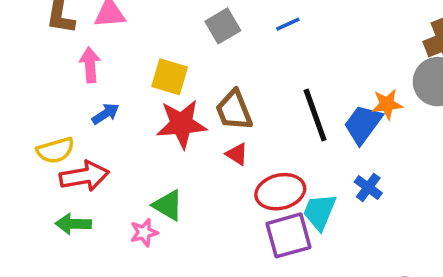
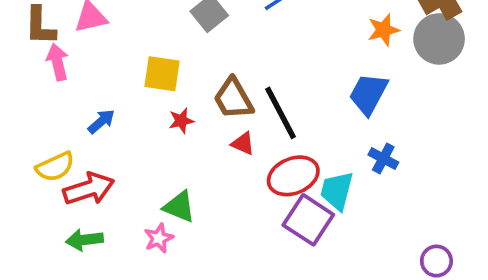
pink arrow: (90, 65) -> (57, 62), moved
orange star: (387, 104) -> (383, 30), moved
black line: (315, 115) -> (280, 113), moved
red star: (182, 124) -> (181, 121), size x0.5
purple square: (289, 235) -> (308, 220), turned -33

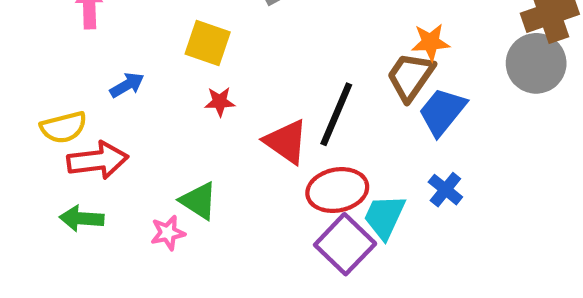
orange star: (383, 30) -> (430, 42), moved
brown trapezoid: (233, 99) -> (410, 77), moved, turned 54
black line: (280, 113) -> (336, 114), turned 40
red triangle: (243, 144) -> (286, 142), size x1.6

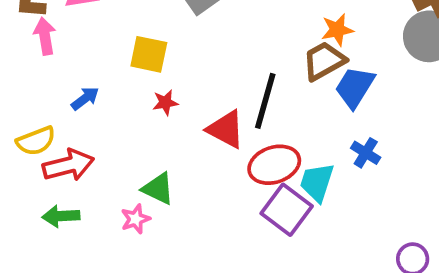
brown trapezoid: (410, 77) -> (324, 61), turned 33

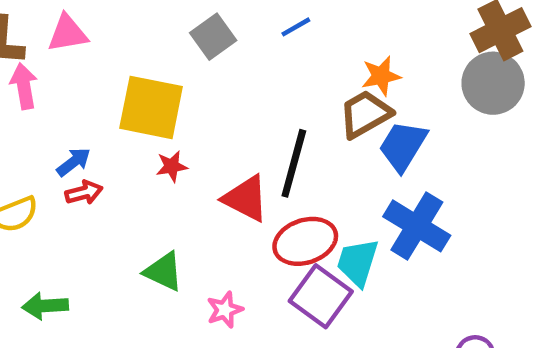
yellow square: (149, 54) -> (151, 107), size x1.4
blue cross: (366, 153) -> (417, 226), size x1.8
red arrow: (68, 165) -> (84, 192), moved, size x0.6
pink star: (135, 219) -> (225, 310), moved

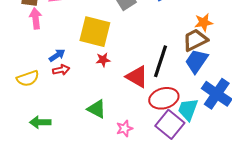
blue trapezoid: (403, 146) -> (197, 61), moved

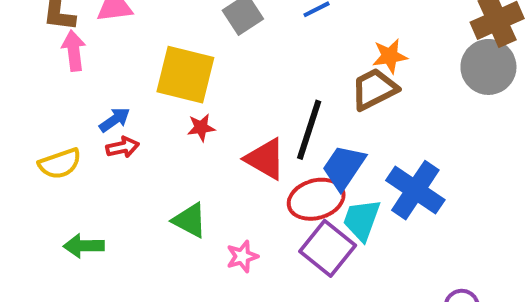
blue trapezoid: (197, 61) -> (344, 167), moved

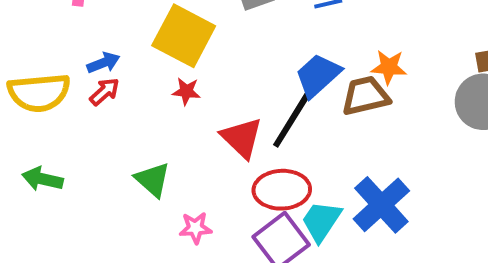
red arrow: (123, 147) -> (105, 92), turned -44
yellow semicircle: (60, 164) -> (39, 93), size x1.4
blue trapezoid: (344, 167) -> (318, 75), moved

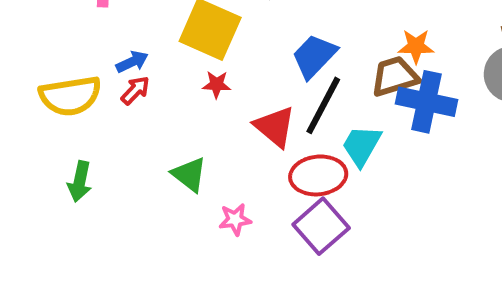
blue trapezoid: (318, 75) -> (314, 56), moved
green arrow: (42, 179) -> (80, 181), turned -87
blue cross: (381, 205) -> (426, 102), moved, turned -32
cyan trapezoid: (321, 221) -> (362, 146), moved

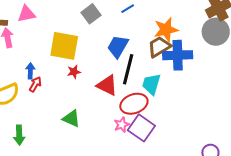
orange star: (416, 46) -> (166, 30), size x1.4
blue arrow: (132, 62) -> (30, 71), turned -49
pink star: (235, 219) -> (122, 125), moved

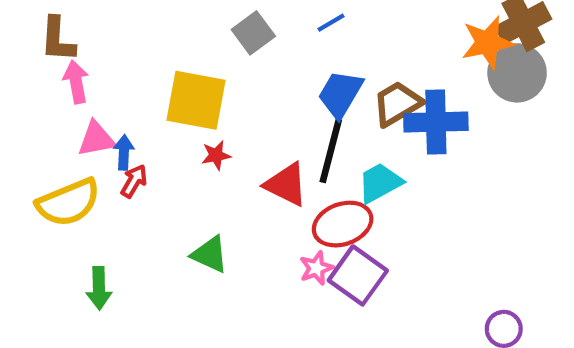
pink triangle: (26, 14) -> (96, 139), moved
orange star: (166, 30) -> (487, 43), moved
blue trapezoid: (118, 46) -> (340, 94), moved
cyan trapezoid: (151, 84) -> (380, 183), turned 45

